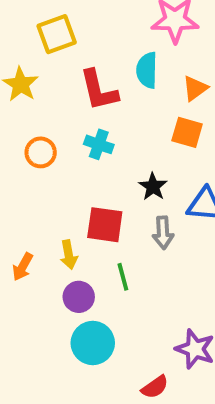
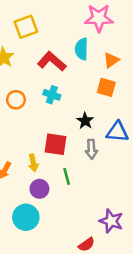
red L-shape: (99, 90) -> (52, 61), turned 144
cyan circle: (93, 343) -> (26, 217), moved

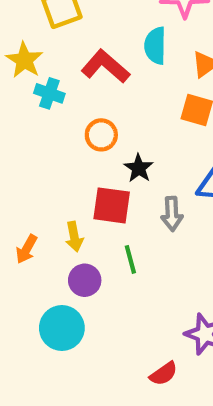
cyan cross: (52, 95) -> (49, 93), moved
orange circle: (16, 100) -> (101, 135), moved
black star: (85, 121) -> (139, 168), moved

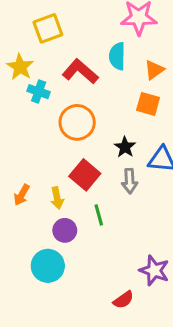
orange circle: (101, 135) -> (77, 122), size x1.5
black star: (139, 168) -> (125, 147), moved
red square: (112, 205) -> (85, 175), turned 32
orange arrow: (27, 249) -> (22, 195), moved

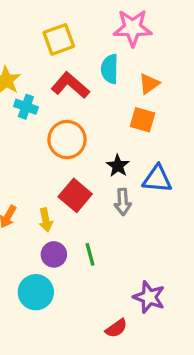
yellow square: (48, 28) -> (59, 39), moved
green line: (99, 215) -> (90, 254), moved

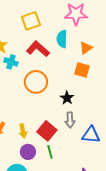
blue triangle: (157, 179) -> (91, 135), moved
red square: (75, 195) -> (47, 131), moved

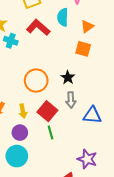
orange circle: (36, 82) -> (36, 81), moved
purple circle: (28, 152) -> (20, 133), moved

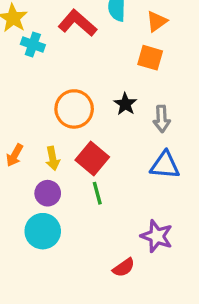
gray arrow: (71, 100) -> (162, 119), moved

